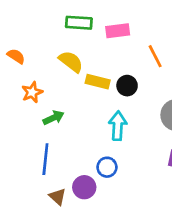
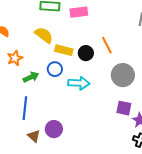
orange line: (155, 56) -> (107, 45), moved
cyan arrow: (118, 126) -> (79, 83), turned 90
blue circle: (107, 167) -> (55, 69), moved

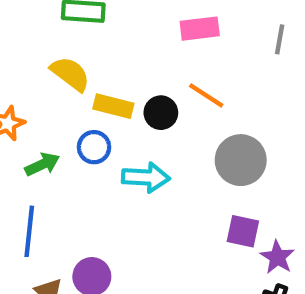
pink rectangle: (79, 12) -> (200, 29), moved
orange line: (107, 45) -> (206, 95), turned -30

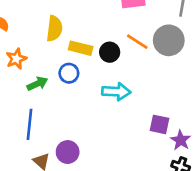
yellow semicircle: (70, 74) -> (54, 29), turned 60
gray circle: (241, 160) -> (169, 40), moved
cyan arrow: (146, 177) -> (116, 92), moved

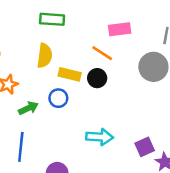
orange line: (137, 42) -> (102, 53), moved
cyan arrow: (116, 92) -> (100, 137), moved
purple square: (160, 124) -> (145, 147), turned -36

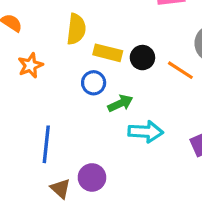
orange line: (102, 53) -> (180, 70), moved
green arrow: (28, 108) -> (120, 103), moved

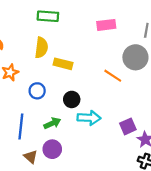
black circle: (142, 58) -> (72, 99), moved
blue circle: (94, 83) -> (37, 91), moved
green arrow: (120, 103) -> (52, 123), moved

